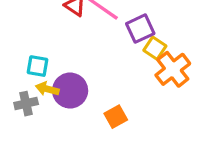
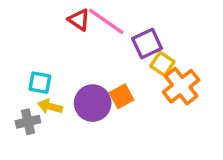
purple circle: (70, 91) -> (93, 103), moved
orange square: (116, 117) -> (122, 96), moved

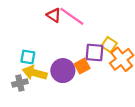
purple square: (147, 43) -> (94, 52), moved, turned 30
yellow arrow: (50, 106) -> (35, 73), size x1.5

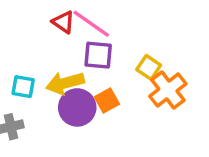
purple square: (94, 52) -> (98, 55), moved
yellow arrow: (35, 73) -> (65, 83), moved, turned -30

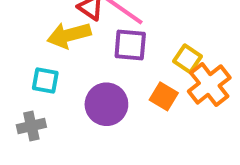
yellow arrow: (65, 83) -> (69, 35), moved
orange square: (107, 100) -> (164, 96), moved, turned -30

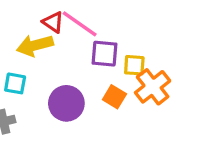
purple square: (130, 45) -> (105, 54), moved
yellow square: (187, 59) -> (134, 65), turned -30

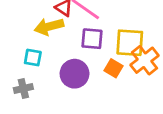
purple square: (105, 54) -> (92, 39), moved
yellow square: (134, 65) -> (130, 43), size x1.6

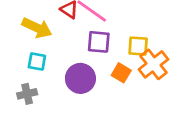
yellow arrow: (49, 27) -> (37, 28), moved, turned -140
yellow square: (130, 43) -> (138, 46), size x0.7

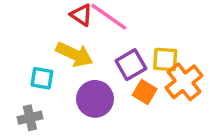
yellow arrow: (37, 28) -> (74, 54), moved
purple square: (99, 42) -> (131, 65), moved, turned -35

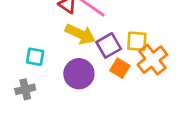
yellow arrow: (74, 54) -> (80, 34), moved

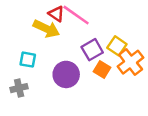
yellow arrow: (80, 34) -> (46, 29), moved
yellow square: (137, 41) -> (117, 46), turned 30

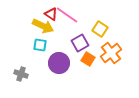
yellow square: (117, 46) -> (100, 29), moved
cyan square: (28, 60) -> (40, 45), moved
gray cross: (19, 88) -> (21, 74), turned 32

